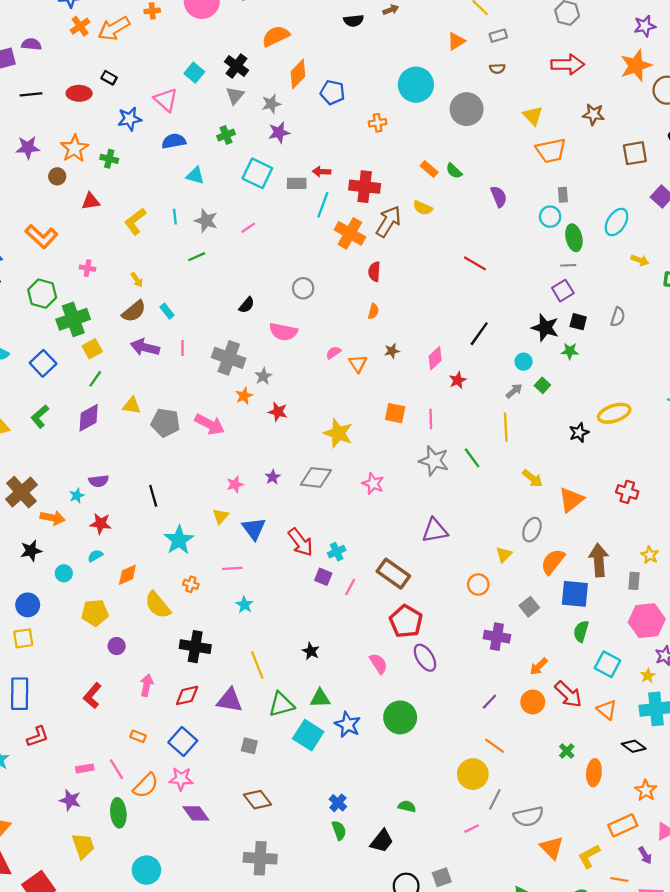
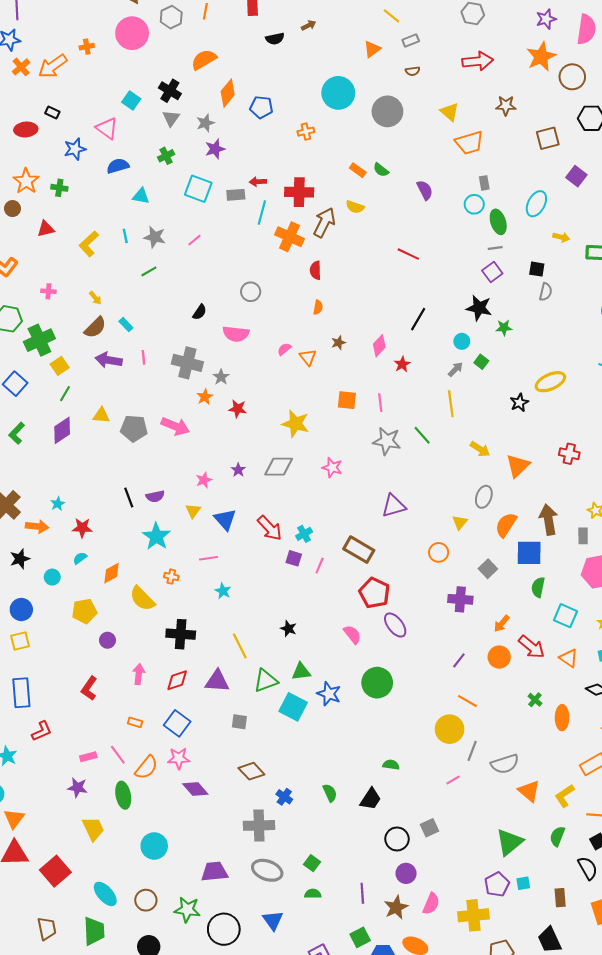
black square: (578, 322) -> (537, 269), moved
purple semicircle: (99, 481) -> (155, 496), moved
blue cross: (338, 803) -> (284, 797), moved

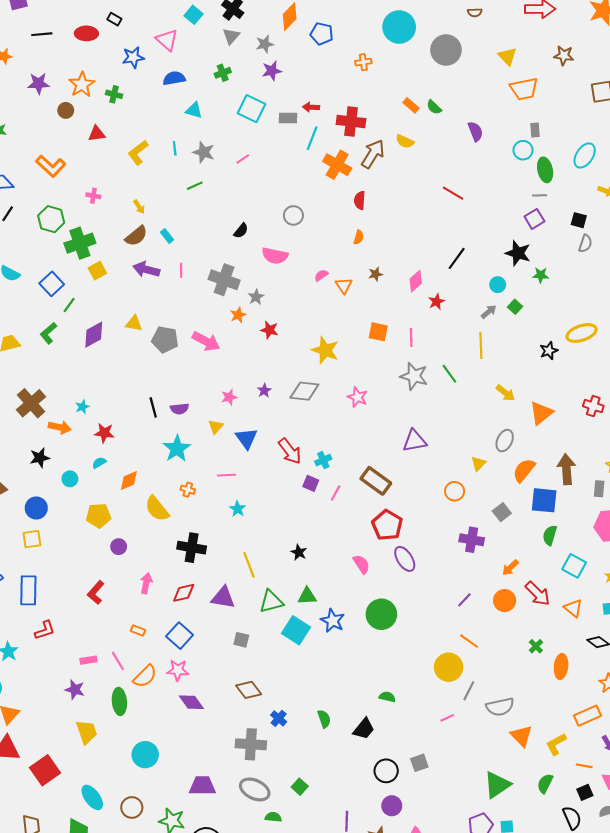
green line: (65, 394) -> (69, 305), moved
green semicircle: (313, 894) -> (273, 817), moved

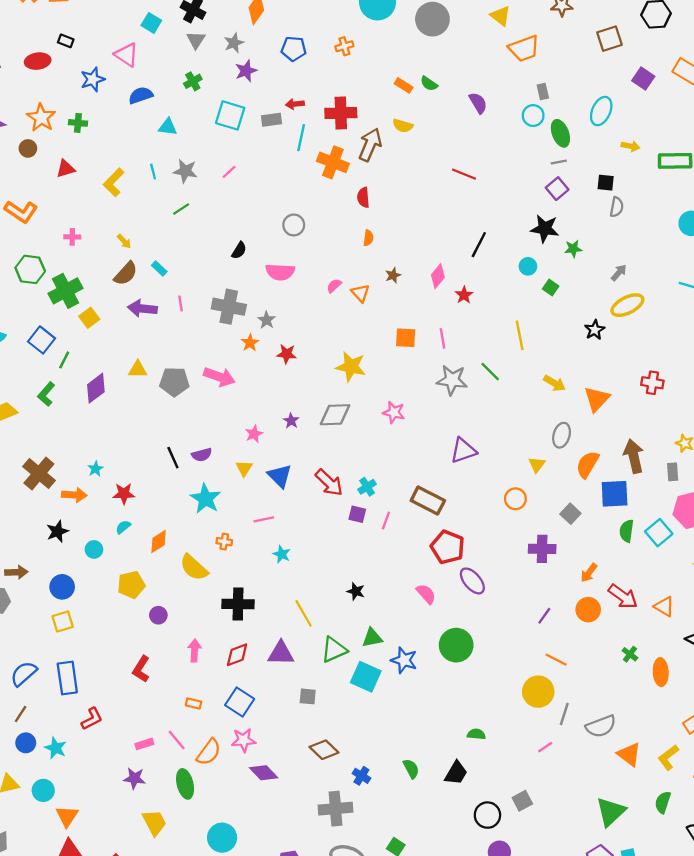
blue pentagon: (322, 34) -> (294, 49), moved
gray arrow: (489, 312) -> (619, 273), moved
cyan square: (574, 566) -> (659, 533), moved, turned 30

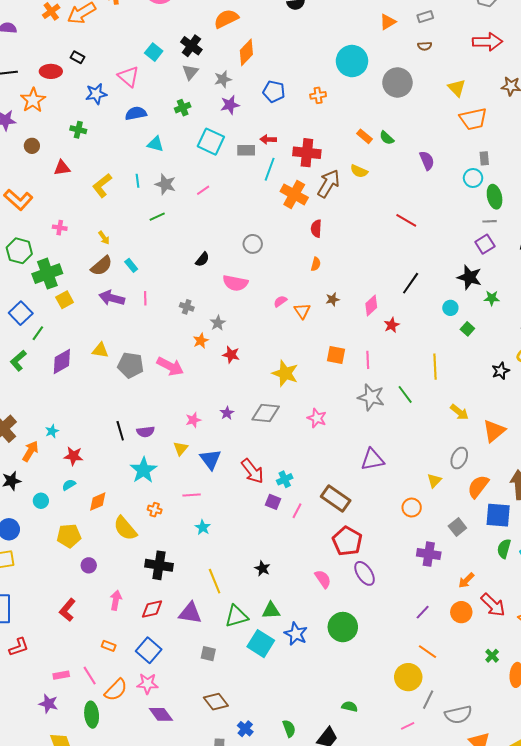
orange star: (41, 118) -> (33, 100), moved
gray cross: (229, 307) -> (187, 307), size x0.5
orange arrow: (74, 495) -> (30, 451), turned -70

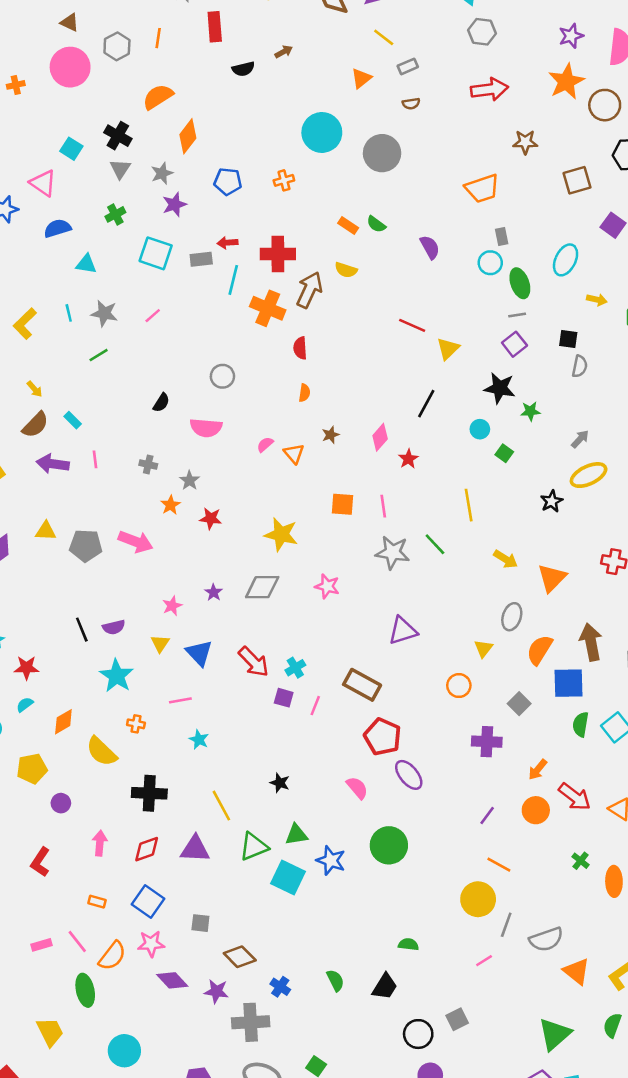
yellow triangle: (457, 88) -> (448, 349), moved, turned 36
gray square: (208, 654) -> (200, 923), moved
purple star: (48, 704) -> (216, 991), moved

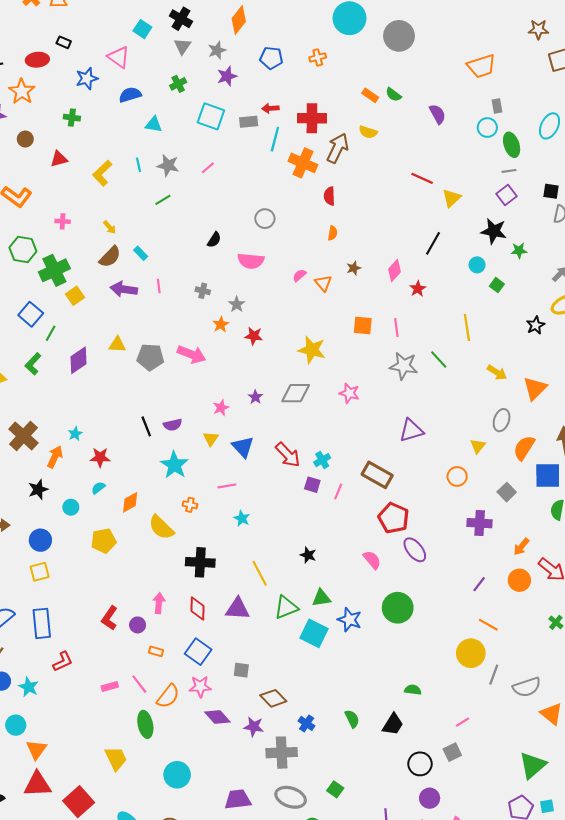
brown star: (525, 142) -> (538, 29), moved
purple circle: (61, 803) -> (138, 625), moved
red diamond: (147, 849) -> (198, 608), turned -70
pink line: (484, 961) -> (463, 722), moved

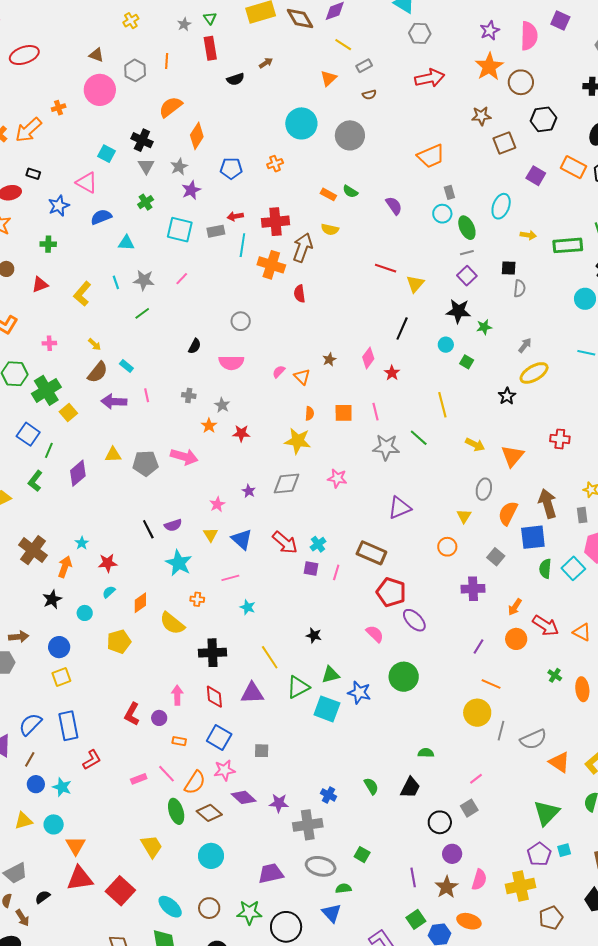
orange semicircle: (333, 233) -> (310, 413), moved
brown diamond: (273, 698) -> (209, 813), moved

